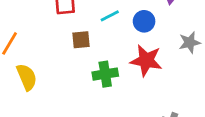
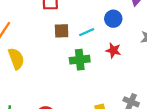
cyan line: (110, 16) -> (87, 32), moved
red star: (146, 61) -> (113, 50), size x0.6

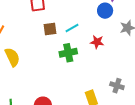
blue circle: (113, 19) -> (105, 11), moved

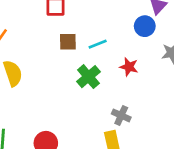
green cross: (68, 53) -> (88, 77), turned -36
gray cross: (117, 86) -> (121, 115), moved

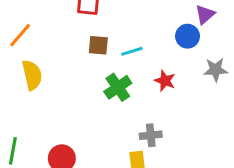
gray cross: (121, 115) -> (151, 135), turned -36

